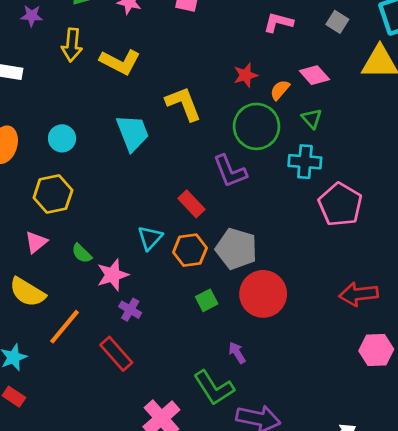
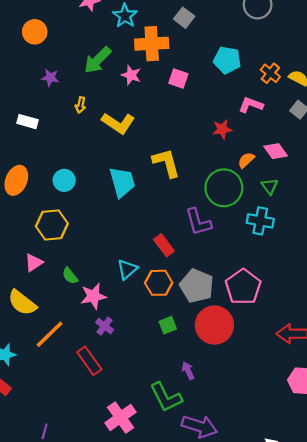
yellow arrow: (72, 45) -> (81, 105), size x0.6
red star: (246, 75) -> (222, 129), moved
pink pentagon: (340, 205) -> (243, 287), moved

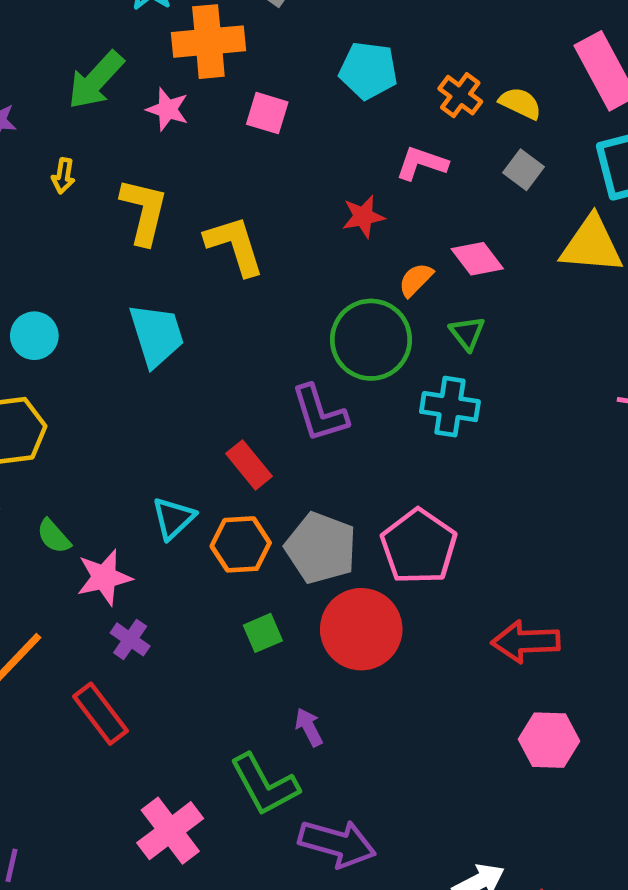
yellow L-shape: (118, 123) -> (144, 211), turned -108
yellow L-shape: (166, 163) -> (235, 245), moved

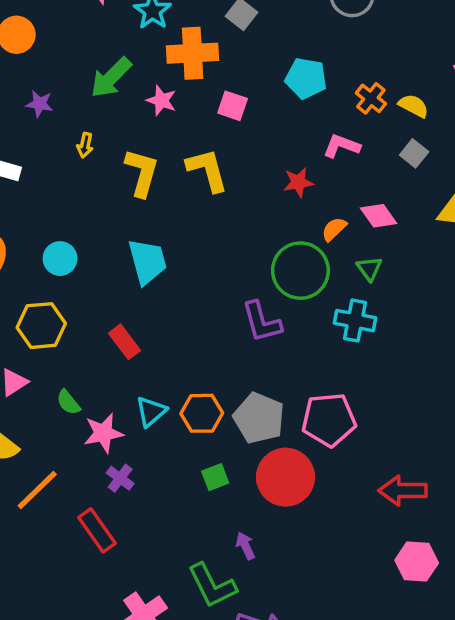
yellow L-shape: (235, 245) -> (207, 170), moved
red rectangle: (249, 465) -> (125, 342), moved
cyan triangle: (173, 518) -> (151, 411), moved
pink pentagon: (419, 547) -> (329, 420), turned 30

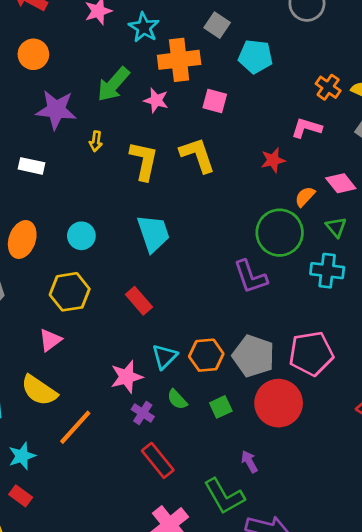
cyan pentagon: (306, 78) -> (255, 57), moved
purple star: (40, 104) -> (56, 110), size x1.8
green semicircle: (68, 402) -> (177, 399), moved
red rectangle: (97, 530) -> (158, 460), moved

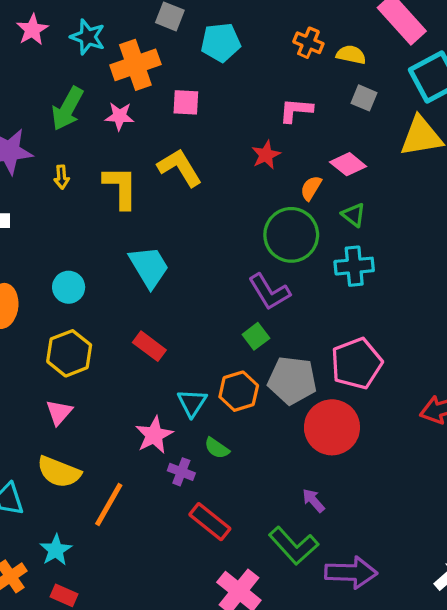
orange cross: (328, 87) -> (308, 43), moved
green square: (221, 407) -> (256, 336), moved

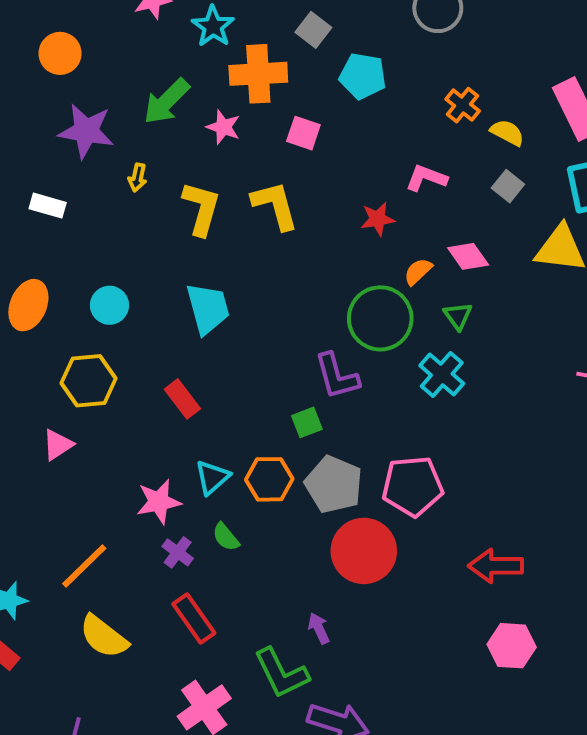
cyan cross: (354, 266) -> (442, 375), turned 30
yellow semicircle: (59, 472) -> (104, 637), moved

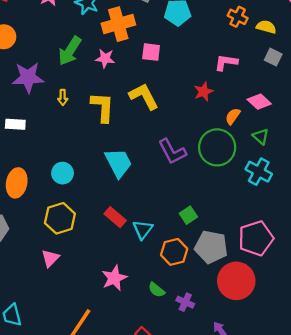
purple L-shape: (337, 376) -> (172, 152), moved
cyan triangle: (212, 477) -> (143, 229), moved
purple cross: (178, 552) -> (185, 302), moved

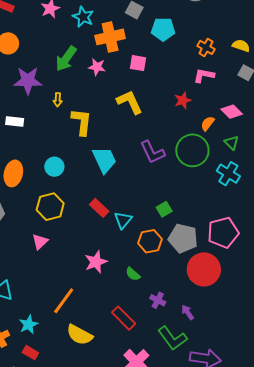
orange cross: (238, 17) -> (206, 47), moved
yellow L-shape: (103, 107) -> (82, 122), moved
purple cross: (185, 302) -> (158, 300), moved

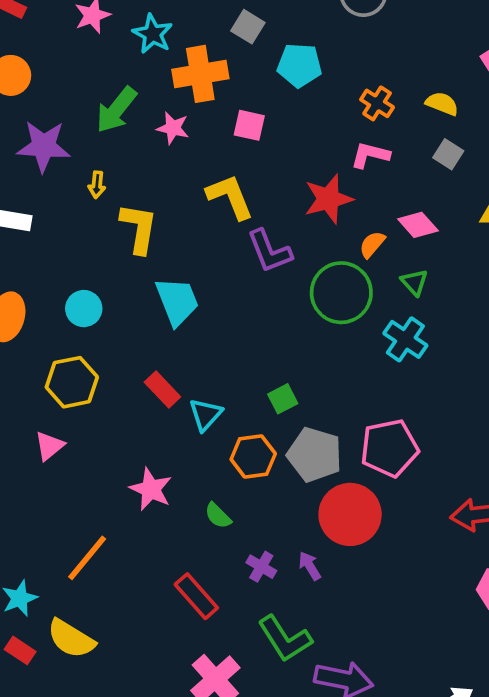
red star: (183, 100) -> (328, 199), size x1.5
purple L-shape: (152, 152) -> (269, 251), moved
pink star: (96, 262) -> (151, 489), turned -30
purple arrow: (188, 312) -> (310, 566), moved
yellow semicircle: (79, 335) -> (71, 639), moved

